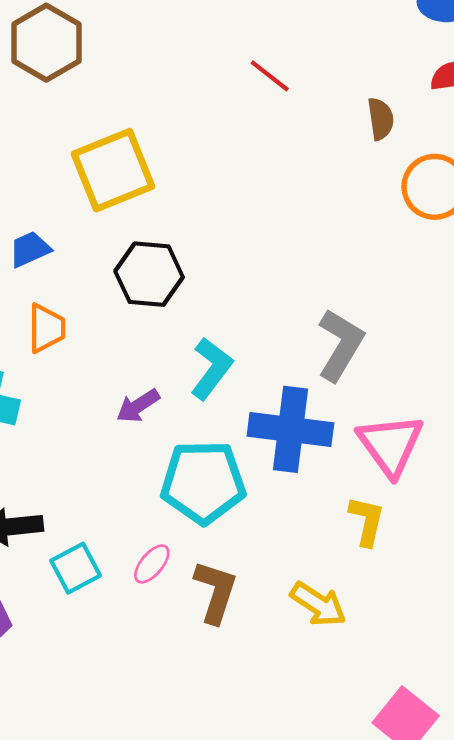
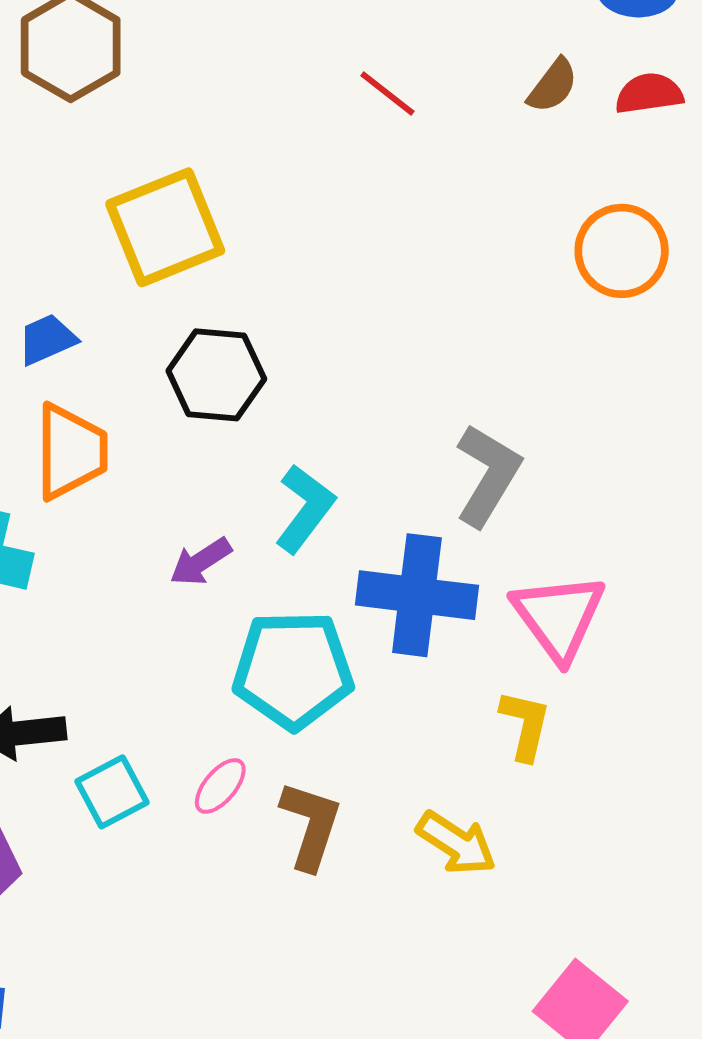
brown semicircle: (381, 119) -> (553, 86), moved, turned 45
orange trapezoid: (46, 328) -> (71, 452), size x1.4

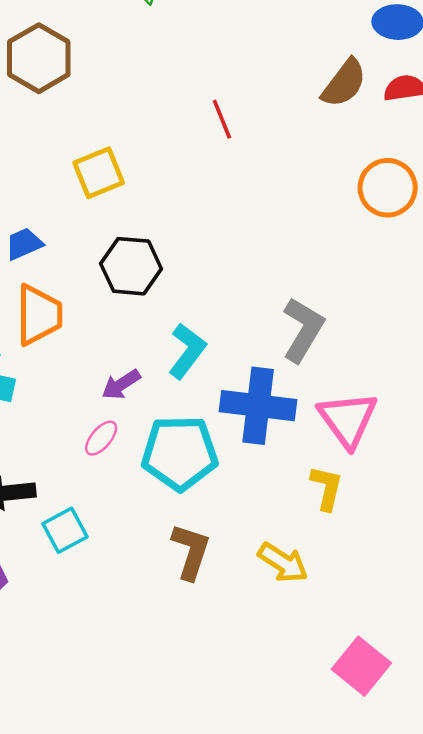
brown semicircle: (553, 86) -> (344, 83), size x1.4
red line: (387, 94) -> (222, 119), moved, turned 30
yellow square: (165, 227) -> (99, 173), size x0.7
pink ellipse: (220, 786) -> (101, 438), moved

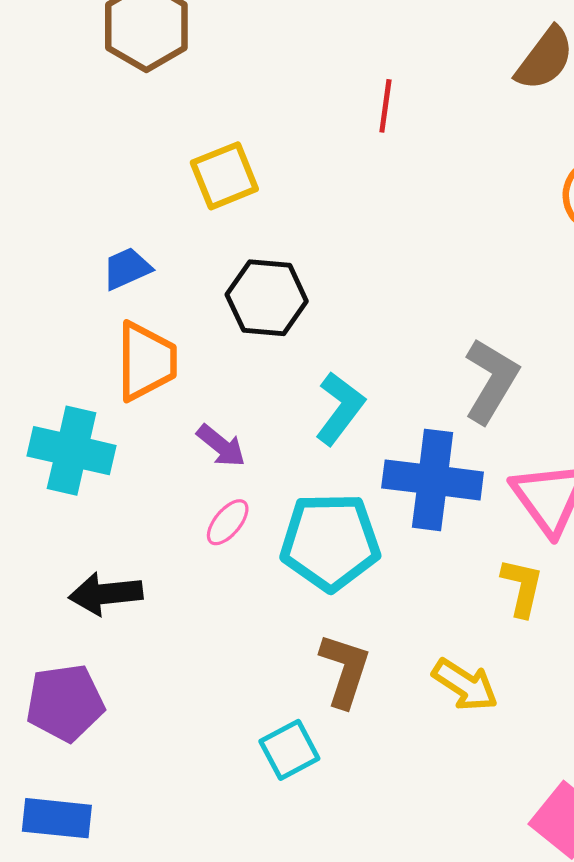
red line: (222, 119) -> (385, 106), turned 30
purple arrow: (121, 385) -> (221, 446), moved, turned -108
cyan square: (65, 530) -> (289, 750), moved

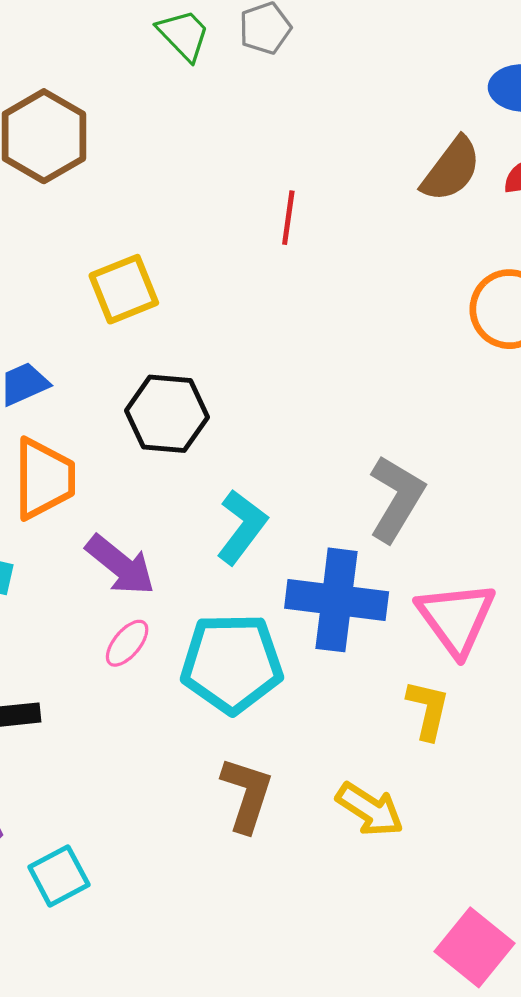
purple arrow: (221, 446) -> (120, 565), size x1.4
cyan square: (289, 750) -> (59, 876), moved

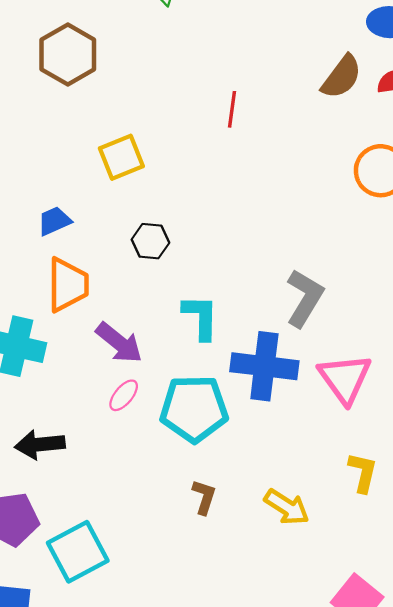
black hexagon: (167, 414) -> (150, 241), size x0.7
cyan L-shape: (242, 527) -> (201, 317), turned -36
yellow L-shape: (428, 710) -> (363, 472), moved
brown L-shape: (247, 794) -> (204, 497), size x0.7
cyan square: (59, 876) -> (78, 552), size x1.5

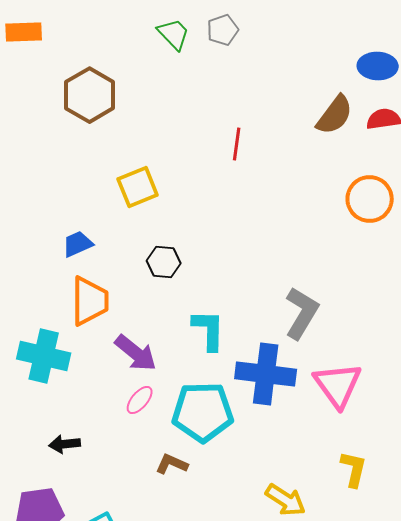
black arrow: (40, 444) -> (65, 444), size x0.7
brown L-shape: (204, 497) -> (172, 464), moved, turned -84

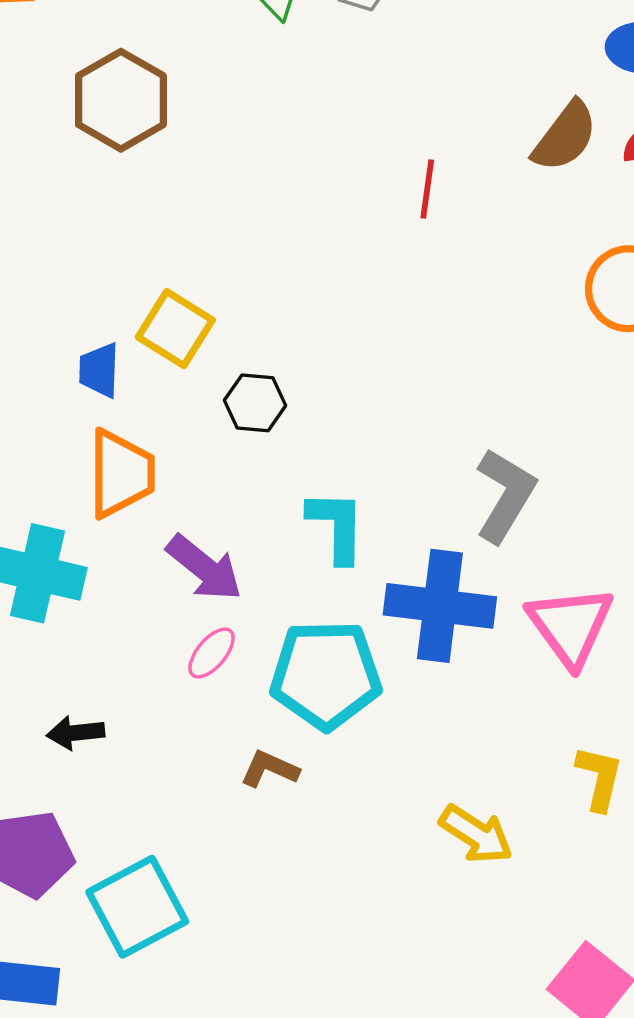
red line: (237, 144) -> (427, 189), moved
yellow square: (138, 187) -> (175, 329), moved, turned -36
blue trapezoid: (78, 244) -> (99, 370), turned -64

